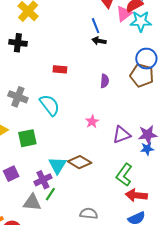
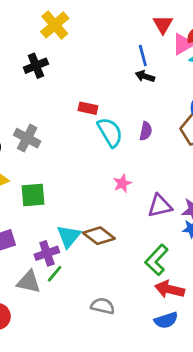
black cross: (18, 43) -> (36, 66), turned -36
cyan semicircle: (50, 105) -> (110, 132), moved

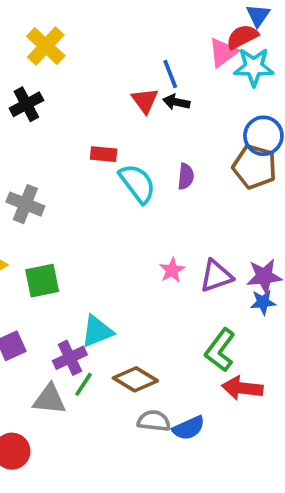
red triangle: (163, 25) -> (145, 101), moved
pink star: (122, 183) -> (172, 270), moved
cyan triangle: (69, 236) -> (97, 331), turned 35
brown diamond: (99, 236) -> (135, 379), moved
blue semicircle: (166, 320) -> (189, 428), moved

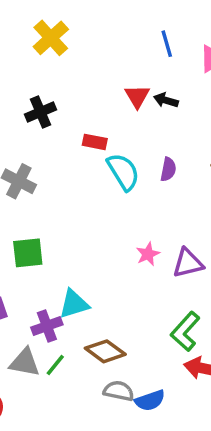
blue line: (170, 74) -> (167, 44), moved
black cross: (26, 104) -> (40, 112), moved
green line: (83, 384) -> (55, 365), moved

